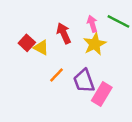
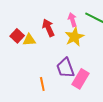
yellow triangle: (41, 48) -> (29, 40), turned -32
orange line: (57, 75) -> (42, 84), moved, turned -56

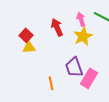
yellow triangle: (29, 40) -> (29, 47), moved

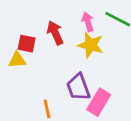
red square: (26, 35) -> (27, 44), moved, turned -32
yellow star: (83, 36) -> (91, 45), turned -30

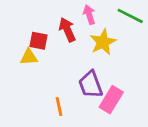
pink arrow: (88, 22) -> (89, 15), moved
yellow star: (91, 45) -> (103, 42), turned 30

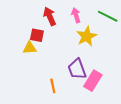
red arrow: (67, 30) -> (50, 16), moved

